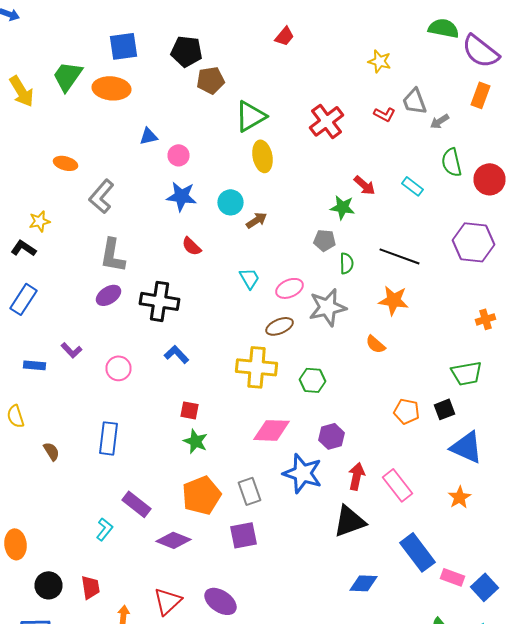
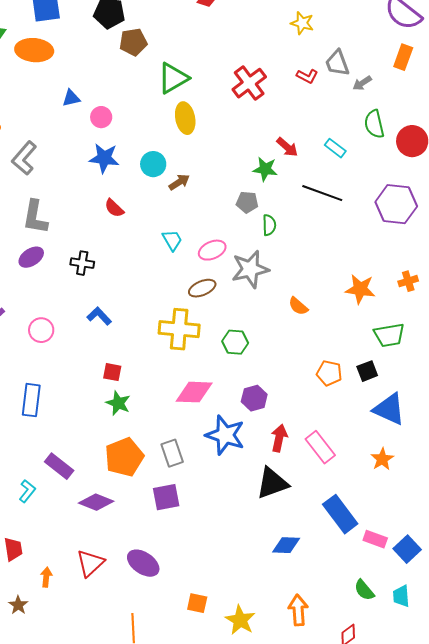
black line: (400, 256) -> (322, 193), moved
orange star: (394, 300) -> (360, 289), moved
black cross: (160, 301) -> (82, 263), size x0.6

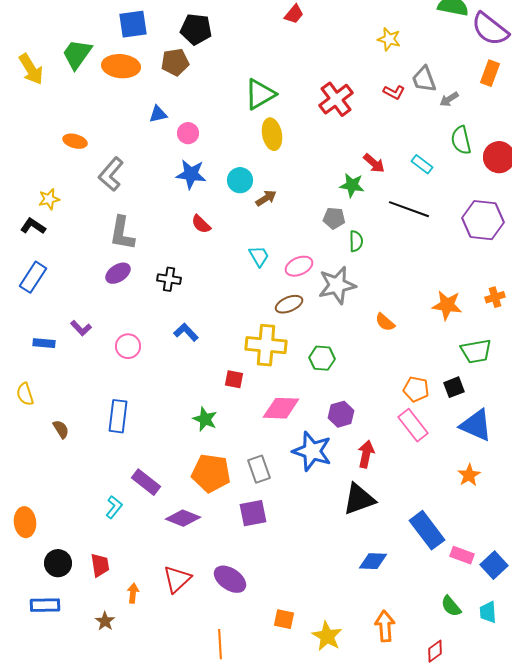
brown pentagon: (133, 42) -> (175, 62), moved
red square: (112, 372) -> (234, 379), moved
pink rectangle: (320, 447) -> (413, 425), moved
orange pentagon: (124, 457) -> (211, 473), turned 30

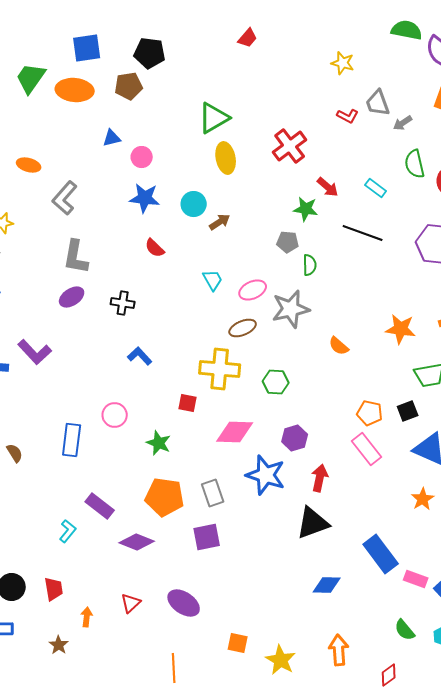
red cross: (336, 99) -> (290, 146), moved
purple L-shape: (81, 328) -> (35, 352), size x1.6
pink circle: (128, 346) -> (115, 415), moved
red triangle: (177, 579) -> (131, 603), size x0.7

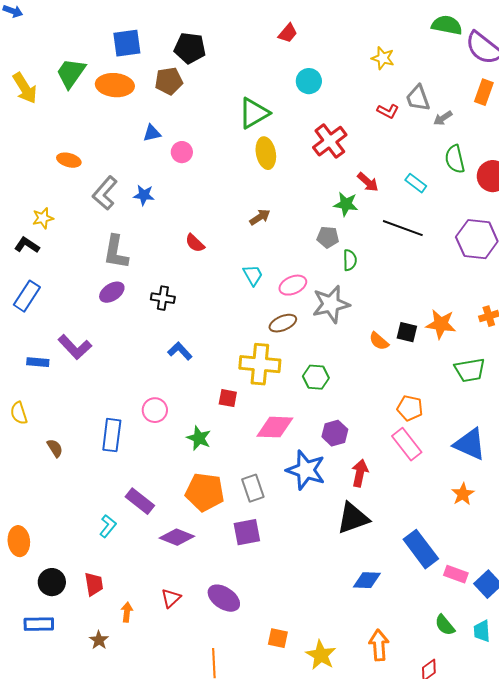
blue star: (145, 198) -> (144, 195), moved, size x0.7
cyan circle: (194, 204) -> (309, 81), moved
black square: (408, 411) -> (407, 332), moved, turned 35

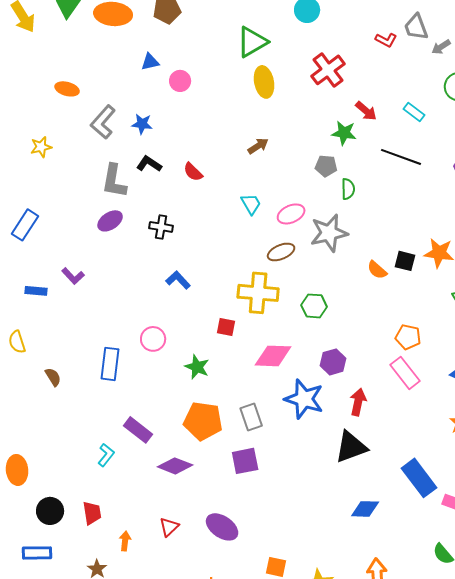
black L-shape: (27, 245) -> (149, 164), moved
purple L-shape: (75, 347) -> (73, 276), size x0.7

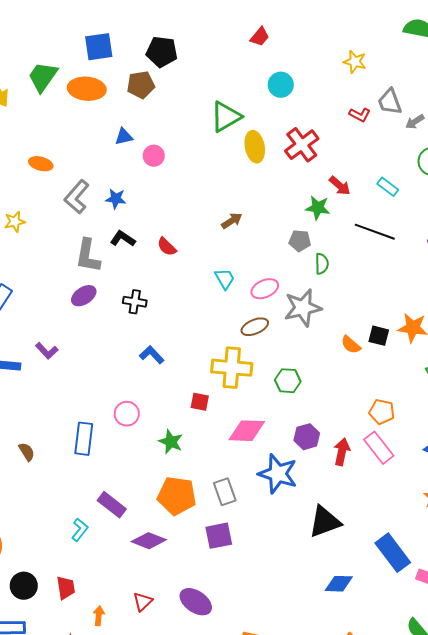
yellow ellipse: (264, 82) -> (255, 147), moved
red arrow: (358, 402) -> (342, 452), moved

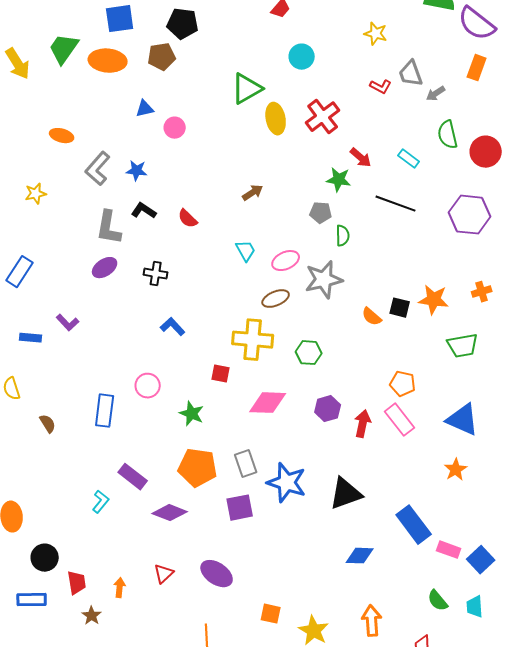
blue star: (278, 474) -> (287, 483), moved
red trapezoid: (66, 588) -> (77, 583), moved

